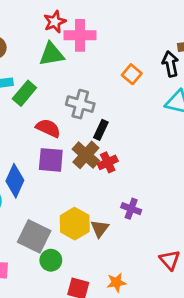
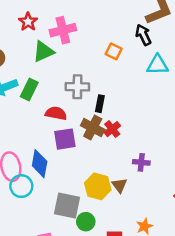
red star: (55, 22) -> (28, 22), moved

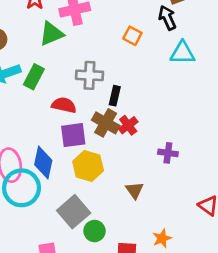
purple cross: (141, 162) -> (168, 153), moved
cyan circle: (21, 186) -> (22, 188), size x1.4
yellow hexagon: (98, 186) -> (88, 166), moved
gray square: (67, 205) -> (74, 212), turned 36

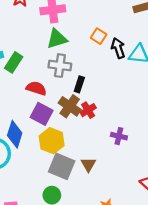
black arrow: (167, 18) -> (118, 48), moved
green triangle: (51, 34) -> (57, 39), moved
purple square: (73, 135) -> (42, 114), turned 30
gray square: (74, 212) -> (62, 166), moved, turned -32

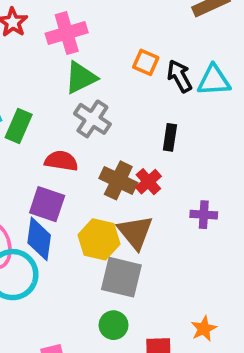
gray cross: (60, 66) -> (92, 119), turned 35
black rectangle: (79, 84) -> (170, 137), moved
purple square: (42, 114) -> (47, 204), moved
brown triangle: (88, 165) -> (135, 232), moved, size x1.5

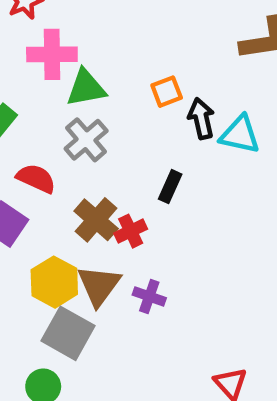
pink cross: (67, 33) -> (52, 54), moved
orange square: (146, 62) -> (167, 92), turned 30
purple cross: (204, 215) -> (149, 296), moved

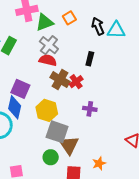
orange square: (167, 92) -> (69, 18), moved
red semicircle: (36, 178) -> (48, 60), moved
brown triangle: (99, 286) -> (69, 145), moved

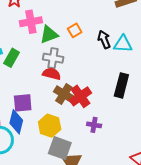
gray cross: (49, 45) -> (53, 58), turned -30
black rectangle: (90, 59) -> (121, 85), moved, size x1.6
red cross: (76, 82) -> (80, 96), size x1.5
purple square: (20, 89) -> (23, 103), turned -30

